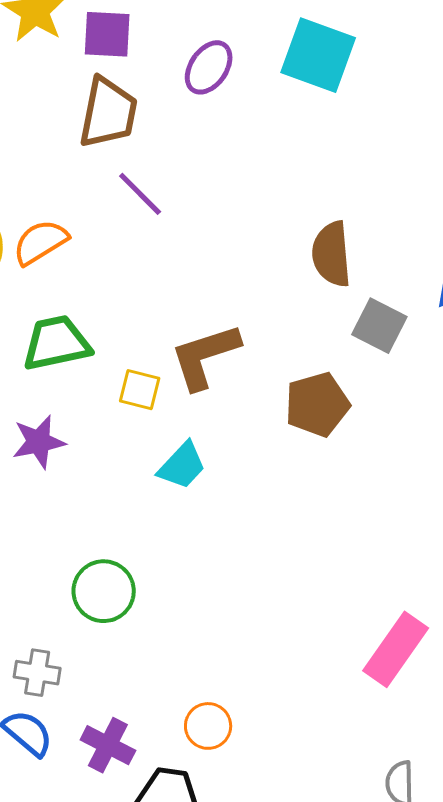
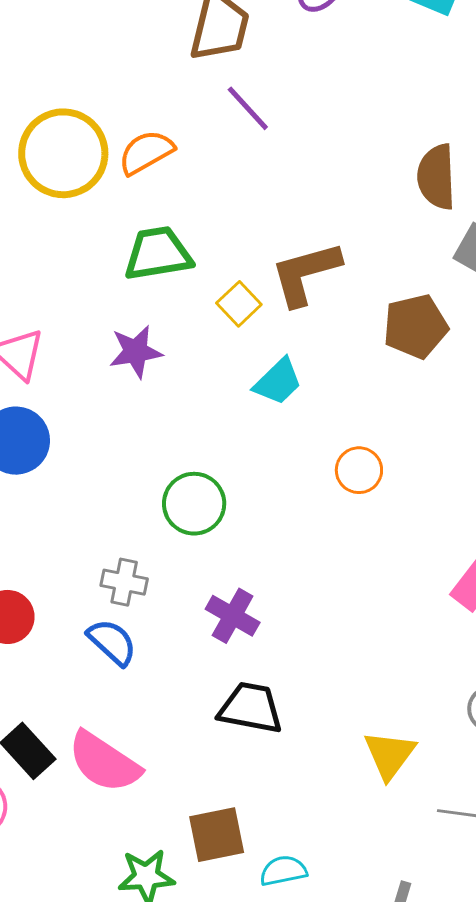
yellow square: (140, 390) -> (239, 304), turned 30
orange circle: (208, 726) -> (359, 470), moved
purple cross: (108, 745) -> (233, 616), moved

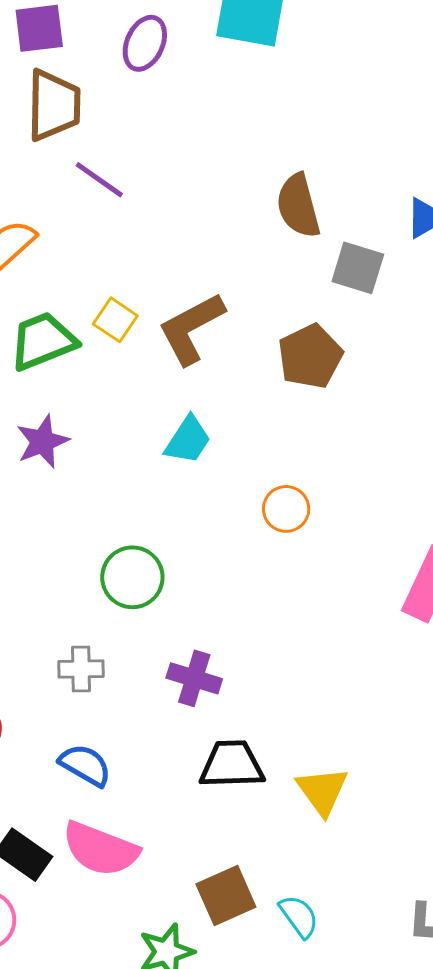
yellow square: (239, 304) -> (115, 320), moved
blue semicircle: (112, 642) -> (85, 765), moved
yellow triangle: (390, 755) -> (322, 791), moved
cyan semicircle: (283, 871) -> (299, 916), turned 78

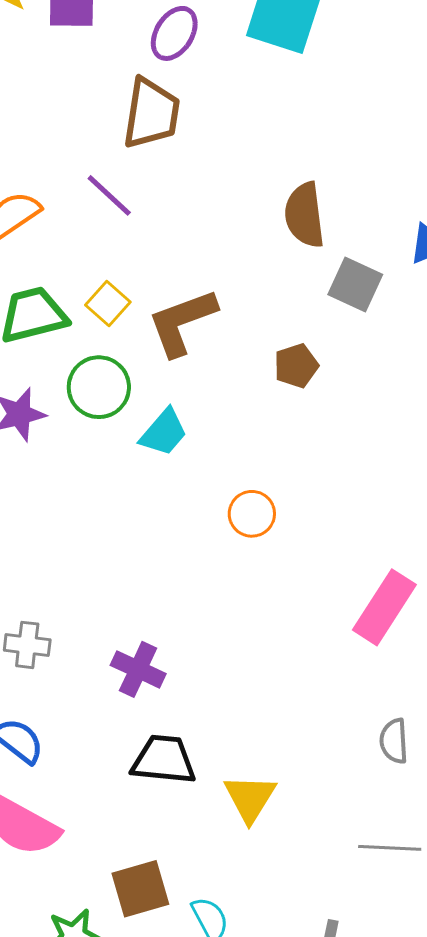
brown trapezoid: (54, 105) -> (151, 113), moved
purple line: (99, 180) -> (109, 195), moved
brown pentagon: (310, 356) -> (296, 366), size x0.7
green circle: (132, 577) -> (99, 387), moved

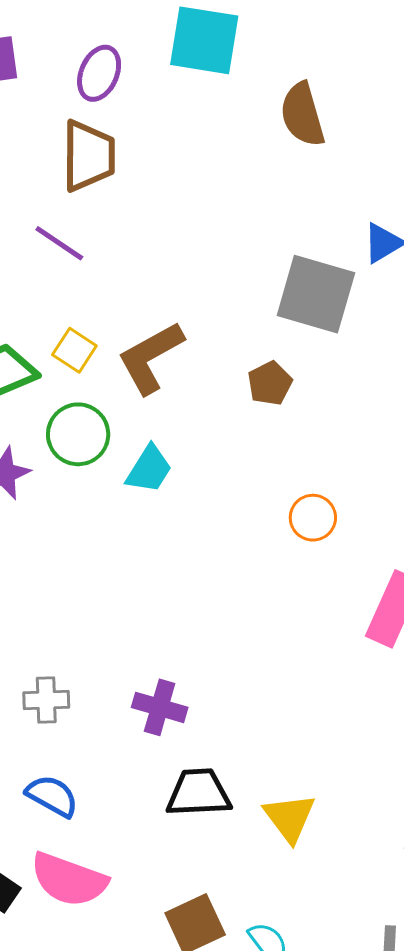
brown semicircle: (305, 215) -> (302, 115), moved
gray square: (355, 285) -> (316, 294), size x1.5
orange circle: (252, 514) -> (313, 518), moved

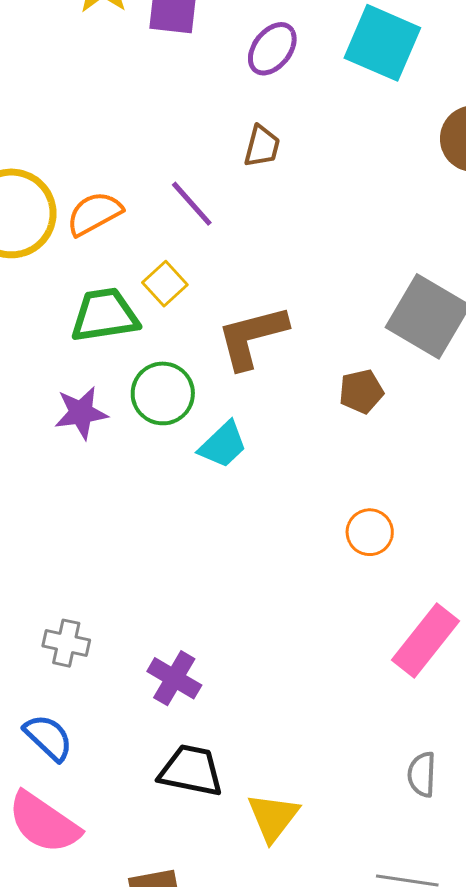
brown trapezoid: (89, 156) -> (262, 146), moved, size x0.6
yellow square: (74, 350) -> (165, 284), moved

